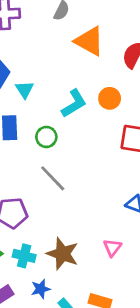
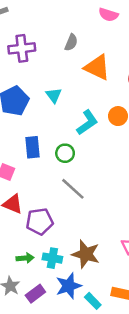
cyan triangle: (25, 90) -> (54, 95), moved
blue star: (41, 289) -> (69, 286), size x1.5

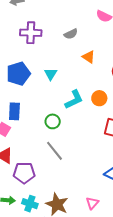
gray semicircle: (71, 42) -> (71, 34), turned 32
orange triangle: (97, 67) -> (89, 57), size x0.6
blue rectangle: (32, 147) -> (14, 111), moved

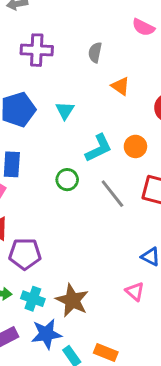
gray semicircle: (71, 34) -> (95, 52), turned 128
gray line: (55, 151) -> (112, 194), moved
pink triangle: (92, 203) -> (135, 291), moved, turned -32

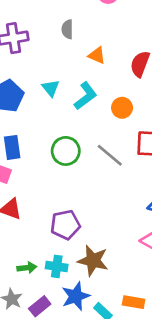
cyan L-shape: (99, 148) -> (85, 96), moved
green circle: (67, 180) -> (66, 151), size x1.4
purple pentagon: (25, 254) -> (65, 225), moved

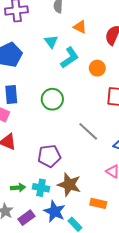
cyan triangle: (51, 88) -> (51, 42), moved
gray line: (110, 155) -> (88, 131), moved
blue star: (76, 296) -> (55, 211), turned -30
orange rectangle: (134, 302) -> (98, 203), moved

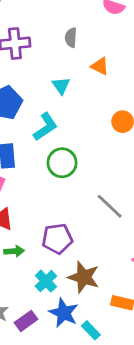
cyan L-shape: (70, 58) -> (46, 127), moved
green arrow: (18, 188) -> (14, 251), moved
cyan cross: (41, 188) -> (46, 281), turned 35

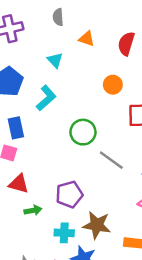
green circle: (62, 163) -> (83, 132), moved
cyan cross: (46, 281) -> (64, 233), turned -36

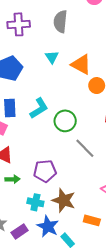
gray semicircle: (58, 17) -> (60, 22), size x1.5
orange triangle: (87, 39) -> (81, 65), moved, size x1.5
cyan L-shape: (46, 98) -> (39, 108), moved

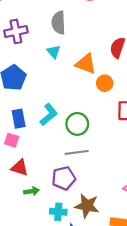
cyan triangle: (52, 57) -> (54, 52), moved
gray line: (85, 148) -> (77, 152), moved, turned -45

